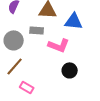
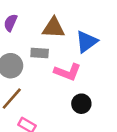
blue triangle: (74, 21) -> (86, 42), turned -42

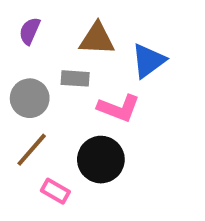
black circle: (81, 104) -> (101, 160), moved, size x1.5

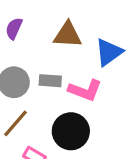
gray rectangle: (75, 78) -> (50, 81), moved

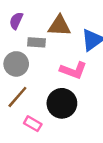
gray rectangle: (50, 81) -> (36, 42), moved

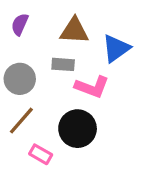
gray rectangle: (36, 42) -> (63, 64), moved

